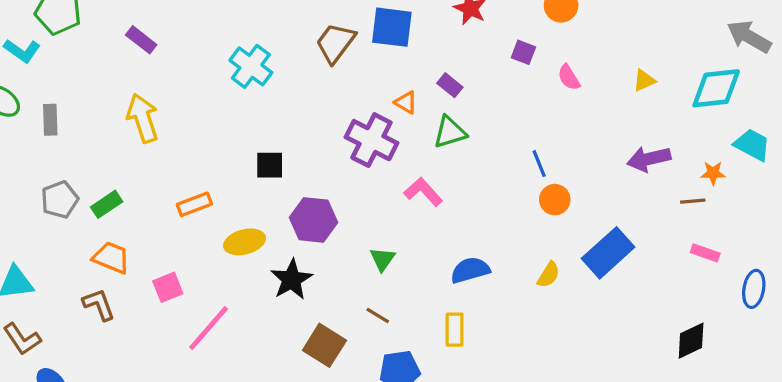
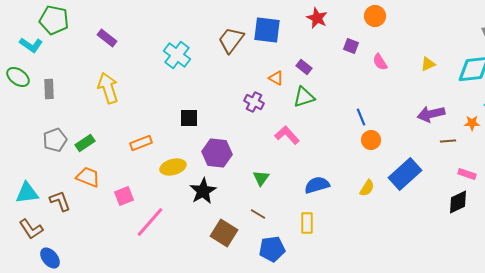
purple cross: (371, 140) -> (254, 102), size x0.6
brown line: (693, 201) -> (448, 141), moved
brown L-shape: (99, 305) -> (60, 201), moved
black diamond: (691, 341) -> (458, 202), moved

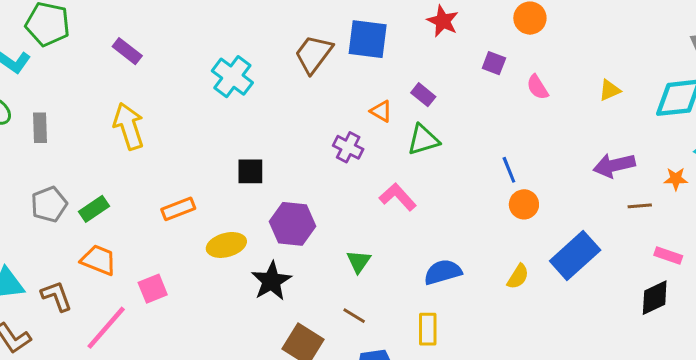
pink line: (150, 222) -> (106, 328), moved

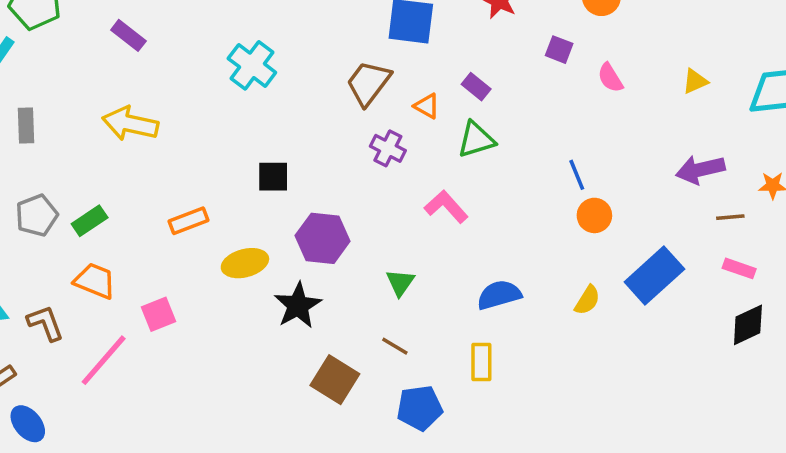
brown trapezoid: (314, 54) -> (368, 83), moved
yellow arrow: (129, 126) -> (130, 124), turned -60
pink rectangle: (668, 255) -> (739, 268), moved

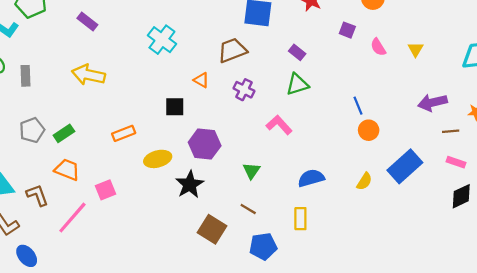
yellow triangle: (695, 81) -> (415, 49), moved, turned -35
brown trapezoid: (368, 83) -> (232, 50), turned 32
orange triangle: (427, 106) -> (201, 80), moved

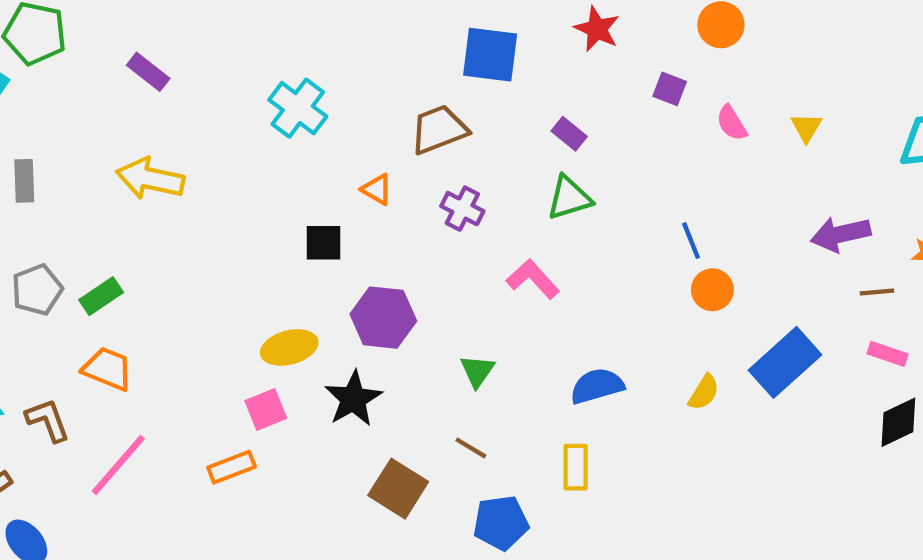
orange rectangle: (124, 133) -> (232, 467), moved
pink square: (105, 190) -> (266, 409), moved

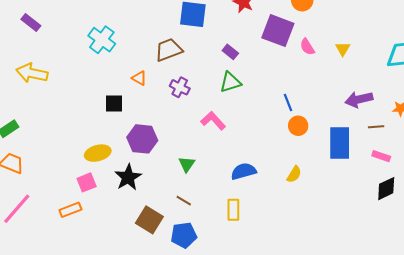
purple square: (670, 89) -> (278, 31), size x2.0
blue rectangle: (785, 362) -> (340, 143), moved, turned -48
blue pentagon: (501, 523) -> (184, 235), moved

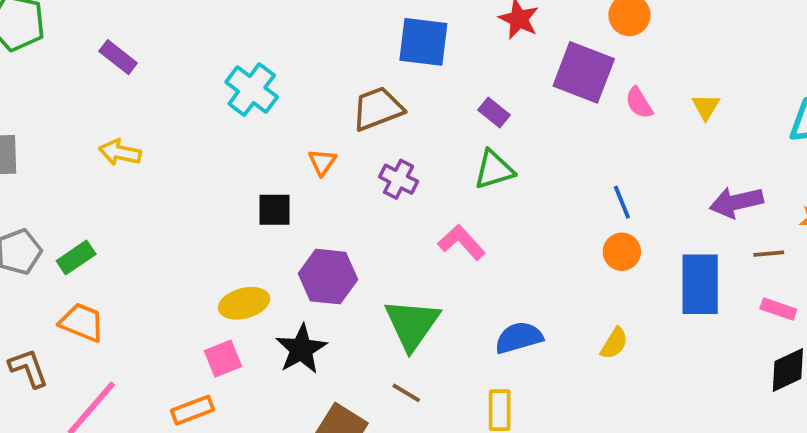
yellow arrow: (32, 73) -> (120, 153), size x0.7
orange triangle: (139, 78) -> (322, 162), turned 35
blue line: (288, 102) -> (622, 202), moved
green triangle: (187, 164) -> (412, 324), size x1.8

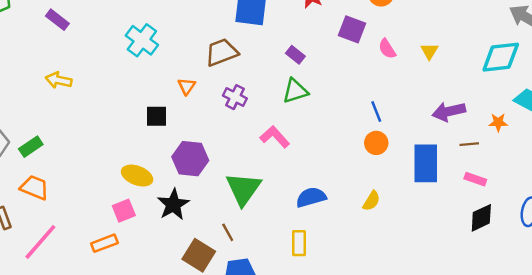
purple square: (584, 72) -> (352, 29), size x0.7
yellow ellipse: (244, 303) -> (137, 176), turned 36
brown line: (406, 393) -> (228, 232), moved, turned 30

